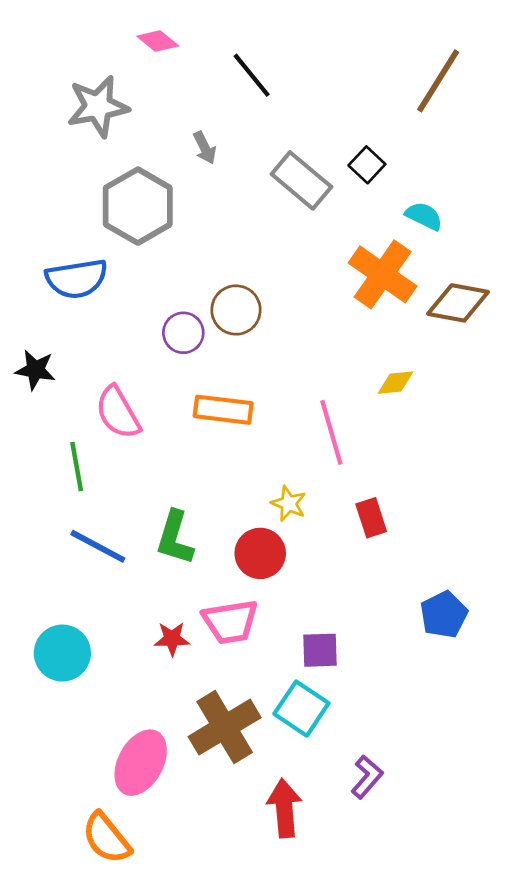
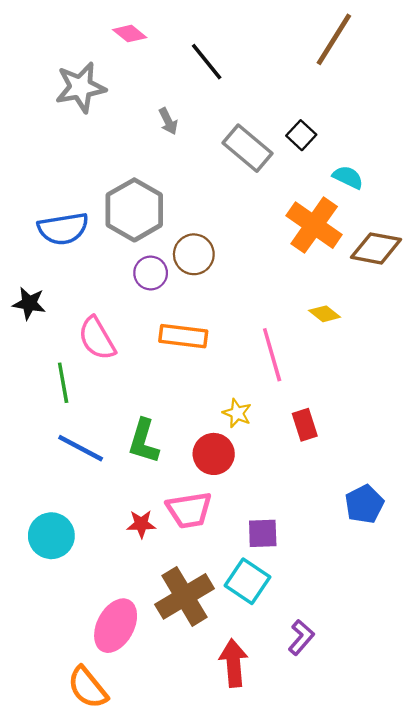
brown line: (438, 81) -> (334, 39), moved
gray hexagon: (138, 206) -> (134, 210), moved
yellow diamond: (395, 383) -> (325, 314), turned 44

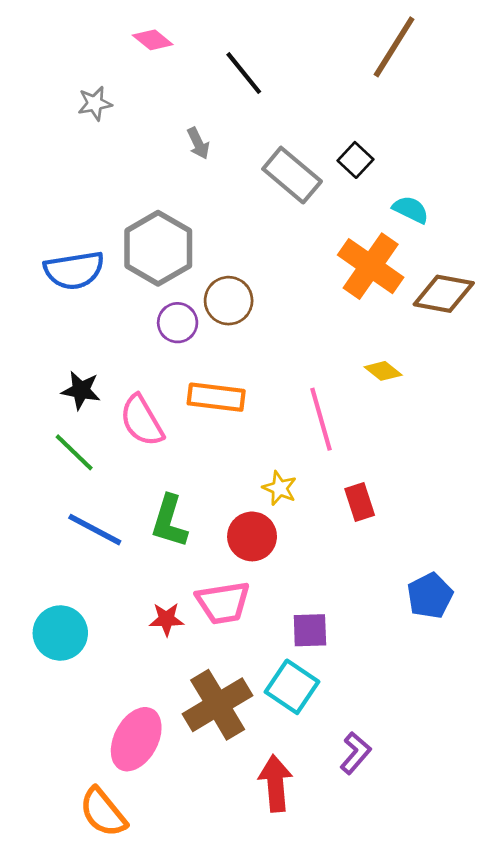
gray star: (81, 87) -> (95, 103), size x0.6
black star: (29, 303) -> (81, 390), moved
pink semicircle: (97, 338) -> (142, 421), moved
green line: (63, 383) -> (74, 452), turned -36

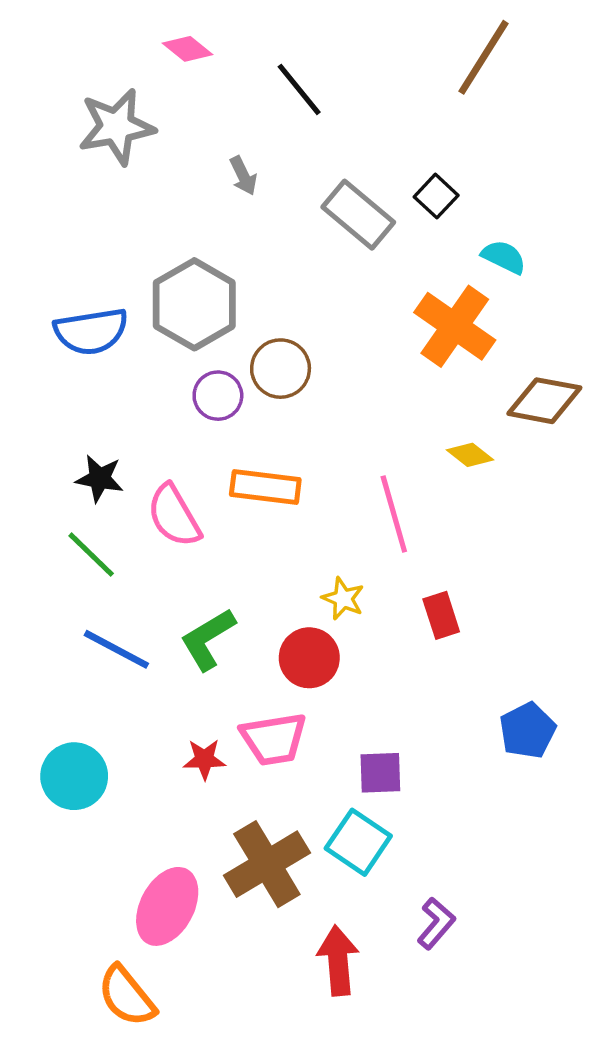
gray star: (95, 103) -> (116, 127), size x1.8
brown diamond: (444, 294) -> (544, 401), moved
green L-shape: (169, 521) -> (208, 639), turned 42

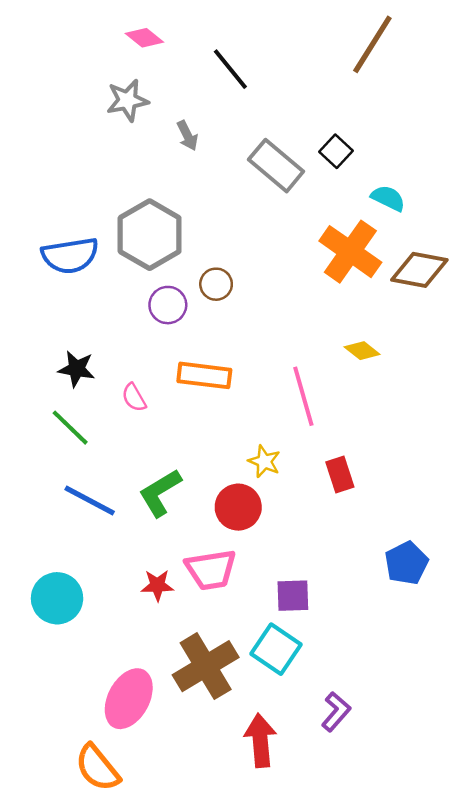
gray star: (116, 127) -> (127, 100), moved, size x0.7
brown circle: (281, 369) -> (216, 284), size x0.7
brown diamond: (544, 401) -> (419, 270), moved
pink semicircle: (174, 516) -> (134, 398), size x0.6

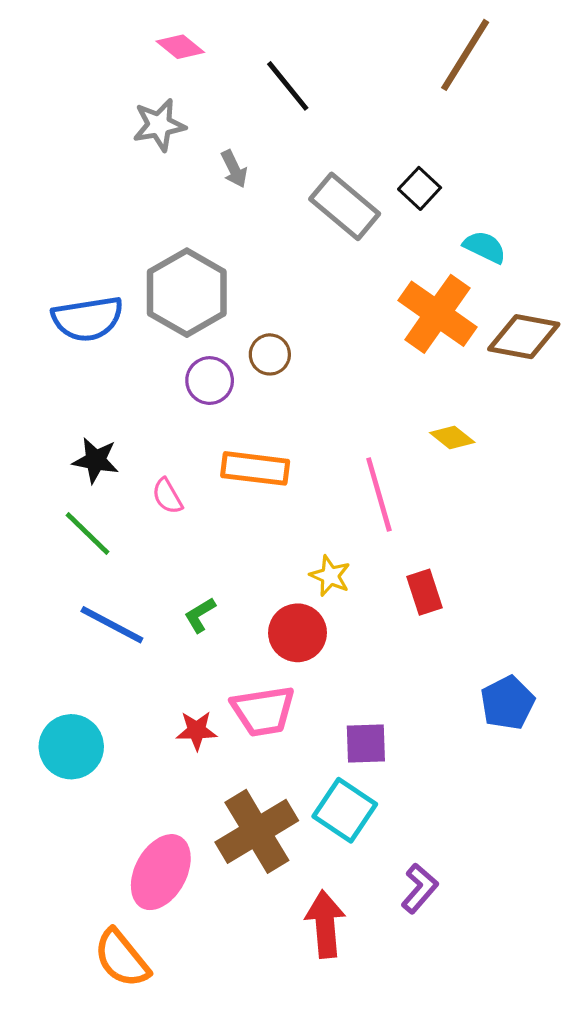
green L-shape: (160, 493) -> (200, 615), size x0.6

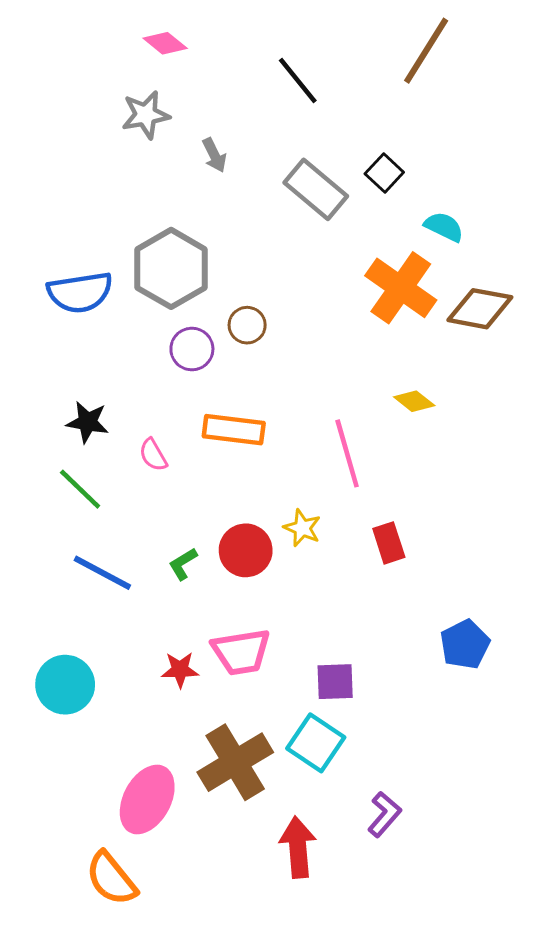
black line: (288, 86) -> (298, 80), moved
red circle: (298, 633) -> (246, 550), moved

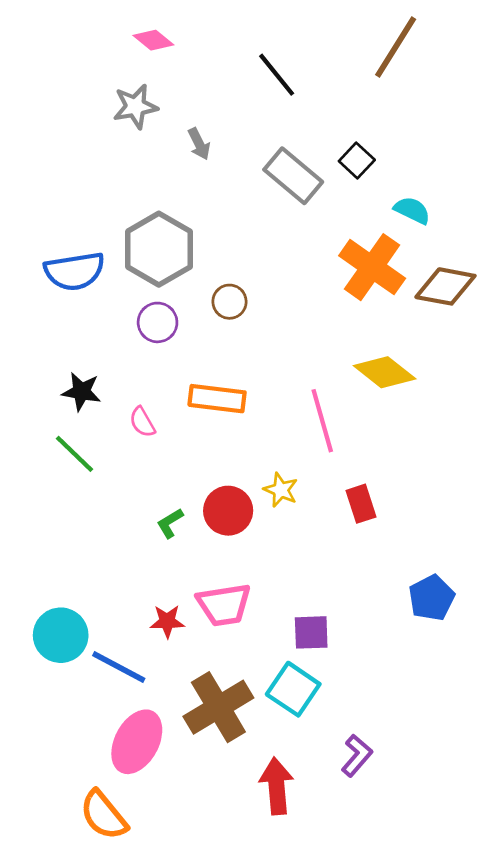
purple circle: (192, 349) -> (158, 322), moved
yellow diamond: (414, 401) -> (385, 372), size x1.6
blue line: (102, 573) -> (119, 667), moved

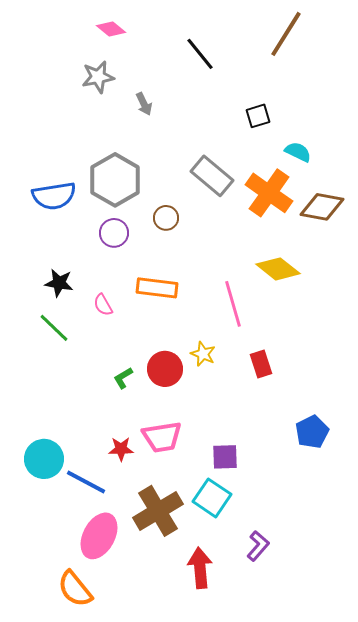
black square: (357, 160) -> (258, 116), turned 30
gray rectangle: (293, 176) -> (212, 176), moved

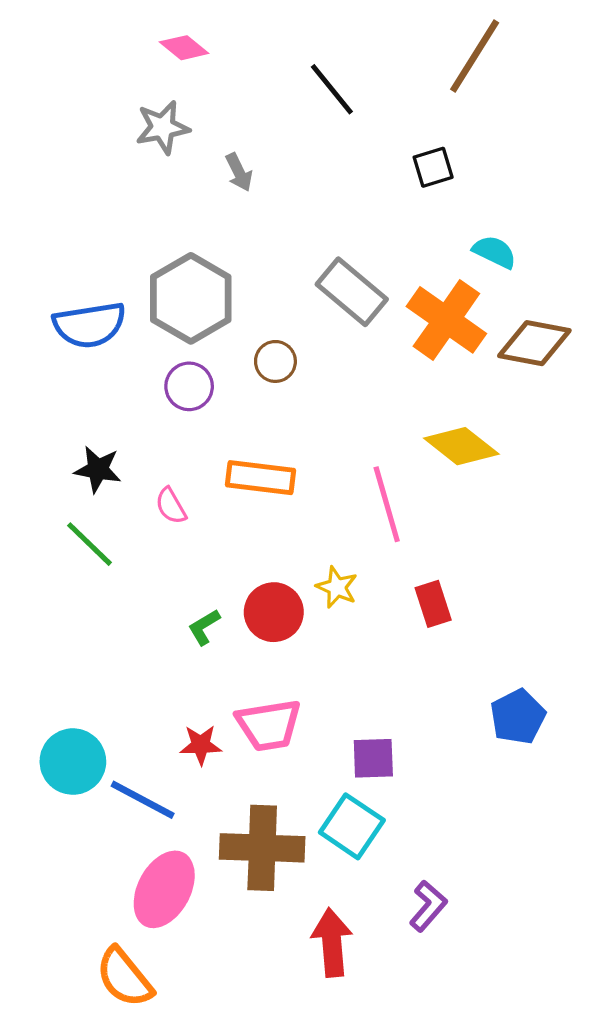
black square: (258, 116) -> (433, 167), moved
brown cross: (158, 511) -> (262, 848), turned 33

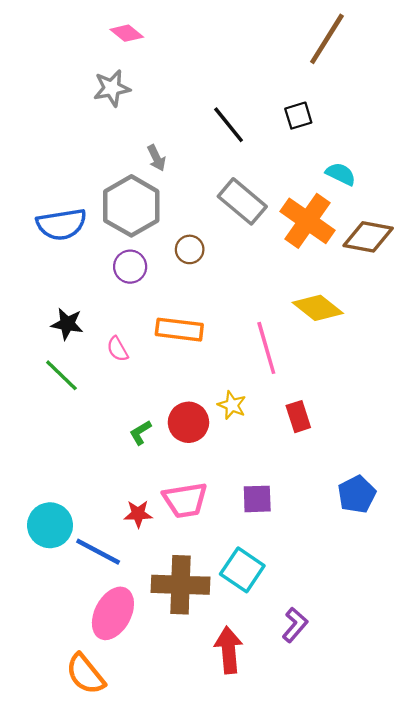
black line: (332, 89) -> (229, 125), moved
gray arrow: (239, 172) -> (156, 158), moved
purple square: (373, 758) -> (257, 499), moved

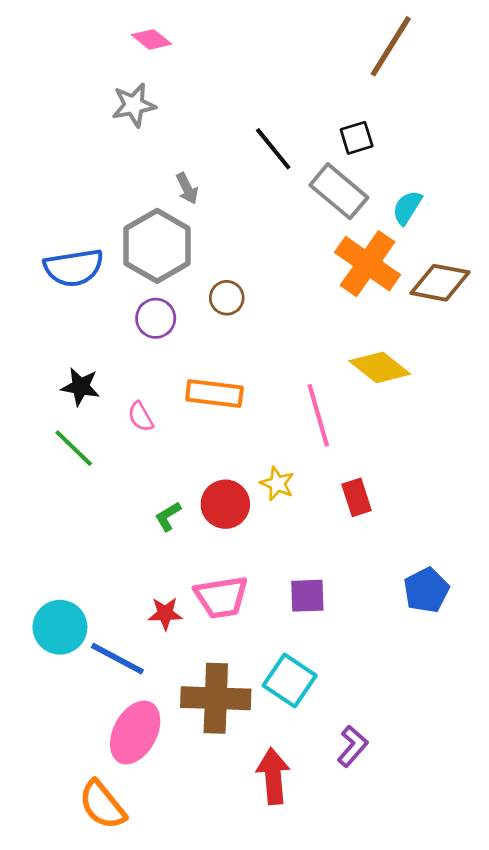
cyan semicircle: (341, 174) -> (407, 208), turned -84
gray rectangle: (242, 201) -> (339, 191), moved

